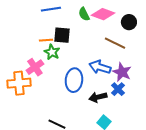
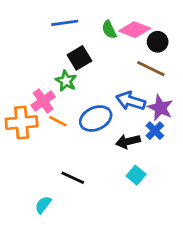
black circle: (129, 22) -> (158, 42), moved
black square: (62, 35) -> (79, 58), turned -36
orange line: (46, 40) -> (58, 121), moved, turned 32
blue ellipse: (74, 80) -> (96, 119), turned 60

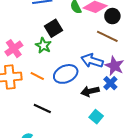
pink cross: (43, 101) -> (14, 49), moved
black line: (73, 178) -> (42, 109), moved

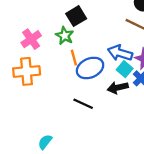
orange line: (37, 76) -> (74, 58), moved, turned 48
black line: (42, 109) -> (83, 104), moved
cyan square: (96, 117) -> (125, 69), moved

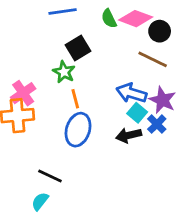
pink cross: (31, 39) -> (23, 93), moved
blue ellipse: (90, 68) -> (78, 130), moved, turned -48
black line: (83, 104) -> (50, 176), moved

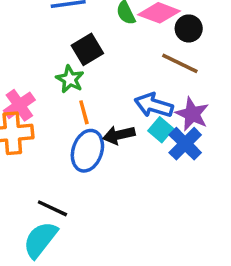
blue cross: (157, 124) -> (185, 144), size x1.4
black arrow: (129, 135) -> (119, 135), moved
cyan semicircle: (40, 201) -> (40, 240), size x1.6

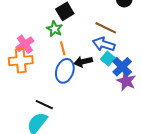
brown line: (180, 63) -> (106, 28), moved
purple star: (192, 114) -> (126, 81), moved

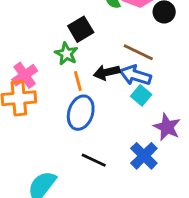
black arrow: (83, 62) -> (107, 72), moved
blue cross: (122, 67) -> (144, 156), moved
black line: (44, 105) -> (94, 160), moved

